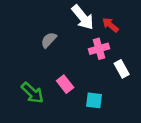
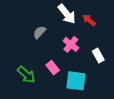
pink cross: (99, 49) -> (71, 44), moved, turned -35
cyan square: (94, 100) -> (76, 81), size x1.5

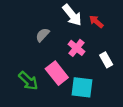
pink rectangle: (53, 68) -> (57, 73), size x1.5

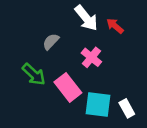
white rectangle: (106, 60) -> (127, 108), moved
green arrow: (28, 81) -> (34, 74), moved

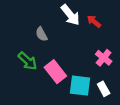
gray semicircle: (51, 42) -> (41, 34), turned -72
pink cross: (91, 57) -> (104, 58), moved

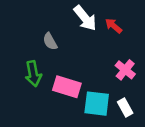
green arrow: (28, 61) -> (33, 74), turned 36
pink rectangle: (55, 72) -> (67, 87), turned -35

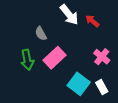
pink rectangle: (67, 87) -> (54, 58), moved, turned -60
cyan square: (97, 104) -> (79, 84), turned 30

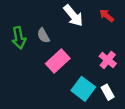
red arrow: (92, 21) -> (107, 16), moved
green arrow: (27, 60) -> (19, 38), moved

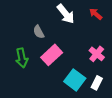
green arrow: (19, 38) -> (22, 58), moved
white rectangle: (108, 92) -> (97, 83), turned 56

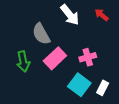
gray semicircle: (39, 32) -> (41, 34), size x1.5
pink cross: (97, 54) -> (88, 57), moved, turned 35

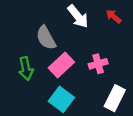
cyan square: (79, 85) -> (61, 99), moved
white rectangle: (103, 88) -> (115, 98), size x1.5

